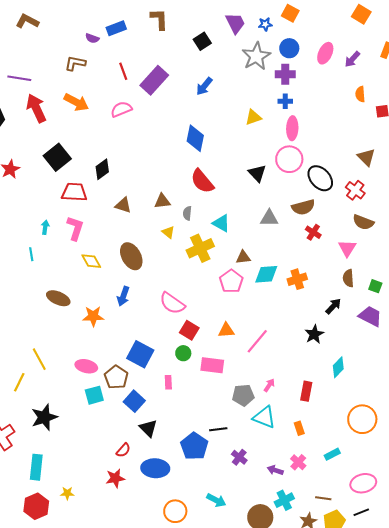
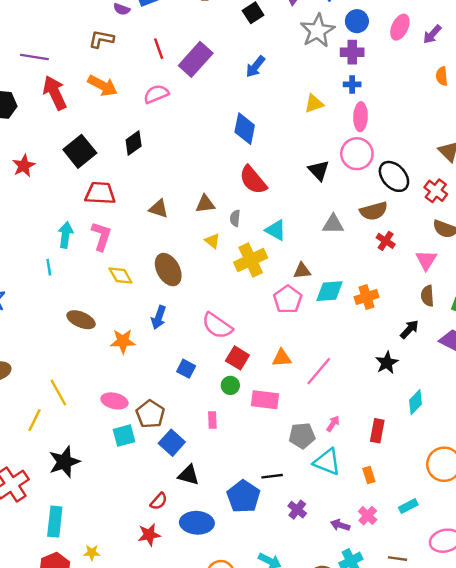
black diamond: (102, 169) -> (134, 143), moved
cyan arrow: (45, 227) -> (66, 235), size x1.5
blue square: (140, 354) -> (186, 369), moved, size x0.6
black triangle: (148, 428) -> (189, 475), turned -30

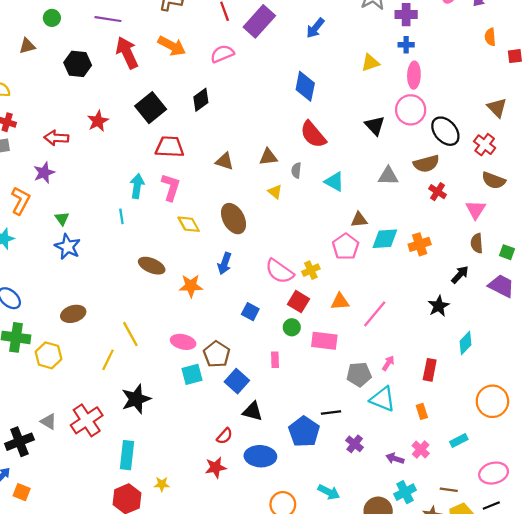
yellow cross: (251, 260) -> (311, 270), moved, size x0.6

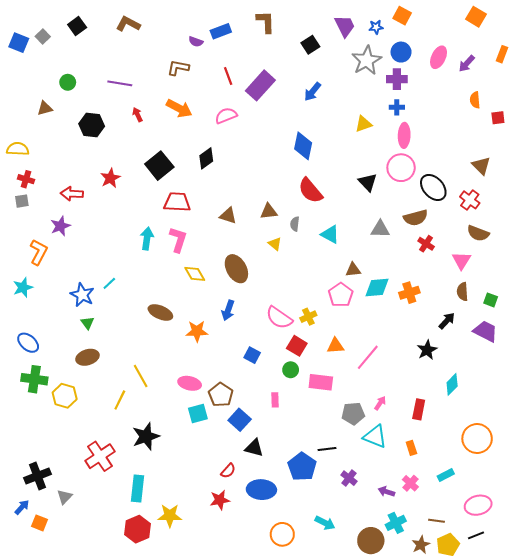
red arrow: (127, 53) -> (137, 115), size x0.5
cyan line: (121, 216) -> (109, 283), moved, turned 56
green triangle: (62, 219) -> (87, 323), moved
gray triangle: (49, 421) -> (65, 497), moved, turned 42
yellow star: (162, 484) -> (170, 516), size x1.6

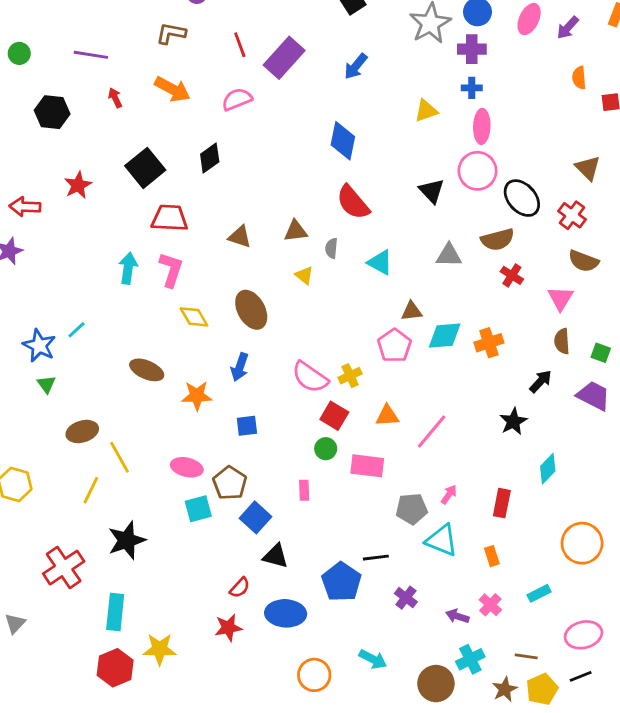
blue square: (252, 355) -> (247, 426), moved, turned -35
brown ellipse: (87, 357) -> (82, 431), moved

